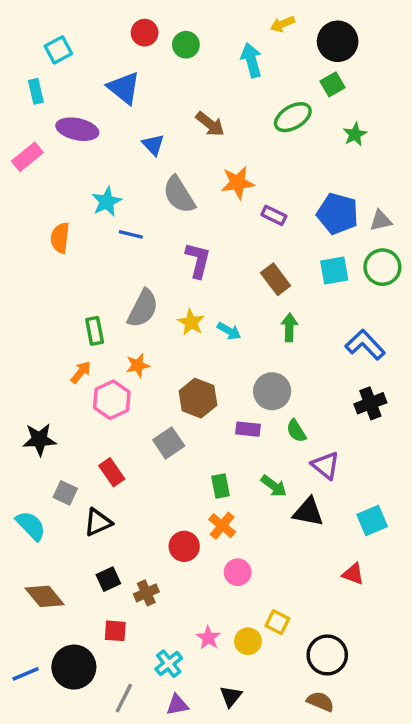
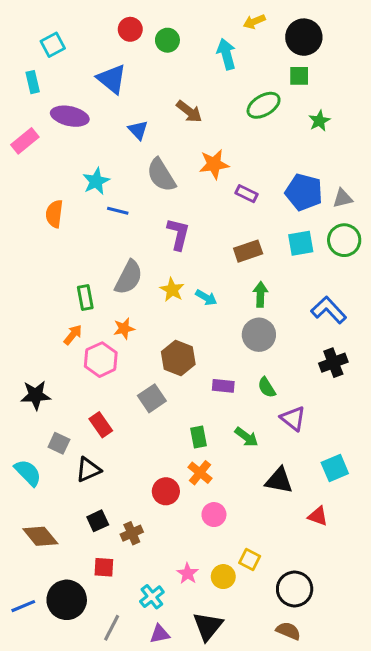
green square: (332, 84) -> (299, 76), turned 30
brown rectangle: (276, 279) -> (248, 251), turned -72
gray circle: (272, 391) -> (259, 335), moved
black triangle: (308, 512) -> (279, 480), moved
black triangle: (231, 696) -> (208, 626), size x1.5

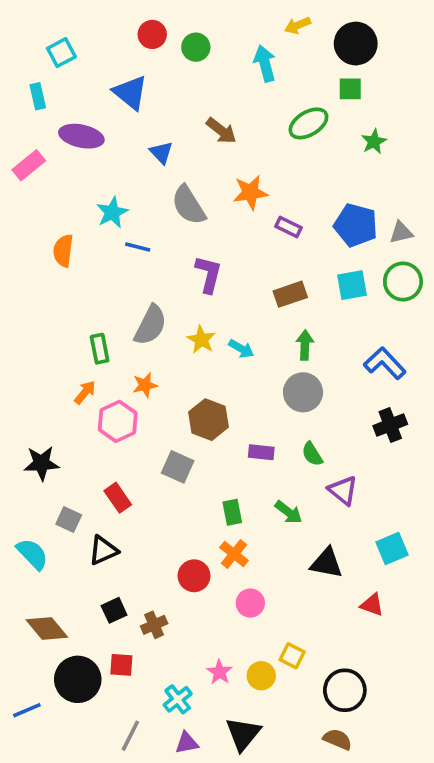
gray square: (152, 398) -> (178, 467), turned -32
black circle: (67, 600) -> (78, 679), moved

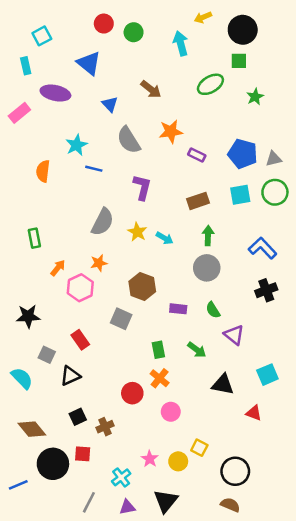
green rectangle: (100, 349) -> (34, 238), moved

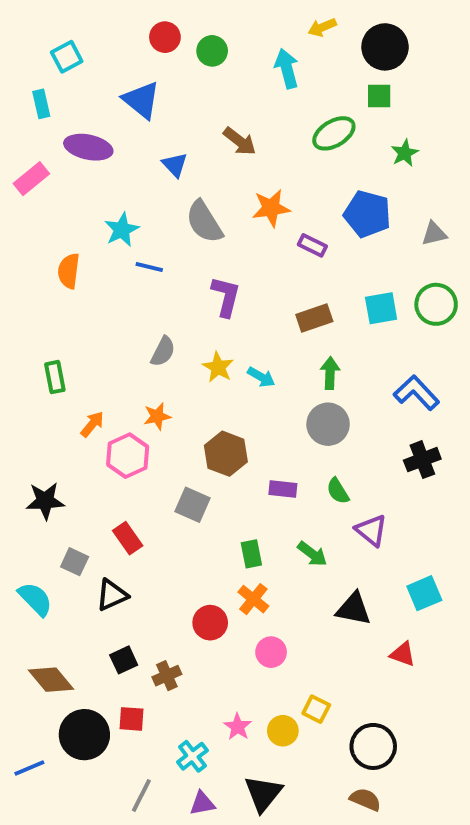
blue pentagon: (243, 154) -> (367, 214), moved
gray triangle: (274, 159) -> (434, 234), moved
gray semicircle: (103, 222) -> (163, 351), size x0.7

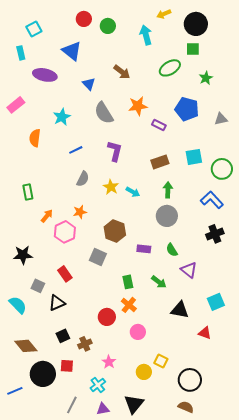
pink rectangle: (31, 179) -> (16, 105), moved
blue line: (149, 267) -> (76, 150), moved, turned -40
green circle: (436, 304) -> (222, 169), moved
pink star: (238, 727) -> (109, 362), moved

